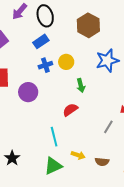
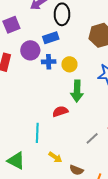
green arrow: (81, 85) -> (77, 91), size x1.5
purple circle: (28, 92) -> (30, 50), moved
green triangle: (53, 166) -> (16, 161), moved, turned 36

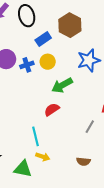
blue rectangle: (51, 38) -> (43, 39), moved
green arrow: (77, 91) -> (62, 85), turned 75
yellow arrow: (55, 157) -> (43, 157), moved

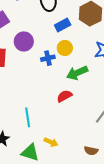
blue cross: (27, 65) -> (48, 58), moved
cyan line: (35, 136) -> (28, 117), moved

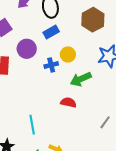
blue rectangle: (63, 25) -> (51, 32), moved
red semicircle: (64, 96) -> (68, 102), turned 42

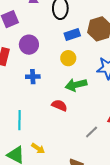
blue rectangle: (51, 32) -> (72, 35), moved
blue cross: (51, 65) -> (33, 77), moved

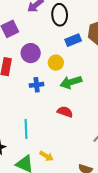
yellow circle: (68, 58) -> (56, 63), moved
green arrow: (76, 85) -> (71, 82), moved

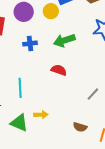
yellow circle: (56, 63) -> (51, 11), moved
yellow arrow: (46, 156) -> (41, 115), turned -32

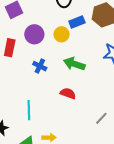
green arrow: (64, 40) -> (74, 64), turned 35
blue cross: (30, 44) -> (40, 66), turned 32

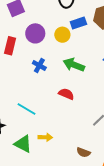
cyan line: (29, 110) -> (26, 109), turned -60

